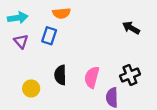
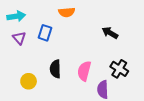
orange semicircle: (61, 13) -> (67, 12), moved
black arrow: (131, 28) -> (110, 33), moved
black cross: (130, 75) -> (119, 69), turned -36

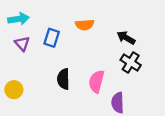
orange semicircle: (67, 12) -> (85, 25), moved
black cross: (119, 69) -> (131, 63), moved
yellow circle: (29, 81) -> (14, 90), moved

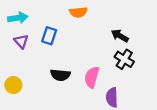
orange semicircle: (85, 25) -> (78, 12), moved
black semicircle: (63, 79) -> (60, 75), turned -84

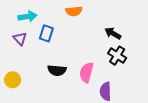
cyan arrow: (18, 18) -> (27, 16), moved

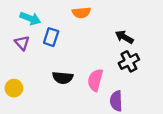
cyan arrow: (27, 16) -> (30, 18), turned 30
black cross: (117, 56) -> (129, 61), turned 30

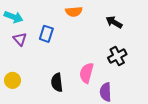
cyan arrow: (30, 18) -> (14, 17), moved
black arrow: (124, 37) -> (114, 22), moved
black semicircle: (63, 78) -> (57, 82), moved, turned 78

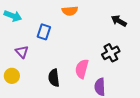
black arrow: (114, 22) -> (119, 21), moved
purple triangle: (20, 39) -> (22, 52), moved

